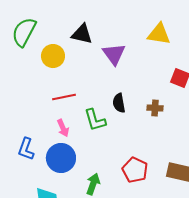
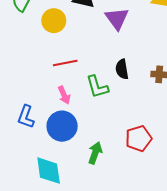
red pentagon: (135, 170) -> (139, 138), turned 30

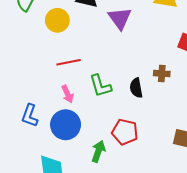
black semicircle: (122, 69) -> (136, 88), moved
red pentagon: (139, 138) -> (125, 132), moved, turned 30

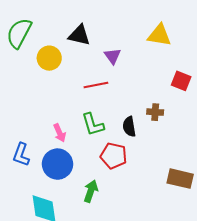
purple triangle: (120, 18) -> (113, 56), size x0.7
red line: (69, 62) -> (96, 85), moved
red pentagon: (125, 132) -> (114, 156), moved

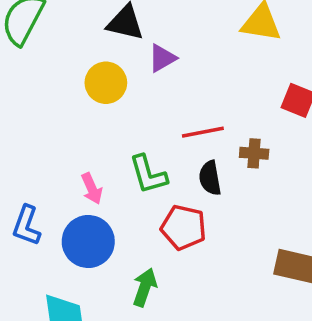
purple triangle: (113, 56) -> (162, 58), moved, turned 36
yellow circle: (49, 58) -> (106, 83), moved
red line: (96, 85) -> (203, 132), moved

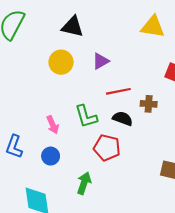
purple triangle: (162, 58) -> (101, 61), moved
black semicircle: (210, 178) -> (123, 118), turned 120
blue circle: (88, 241) -> (51, 156), size x0.6

